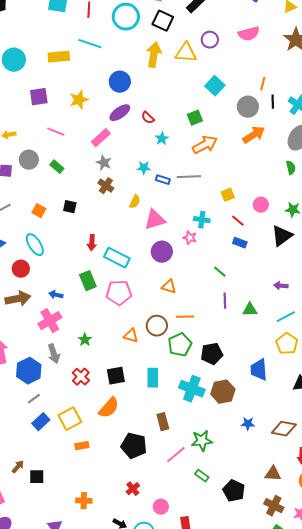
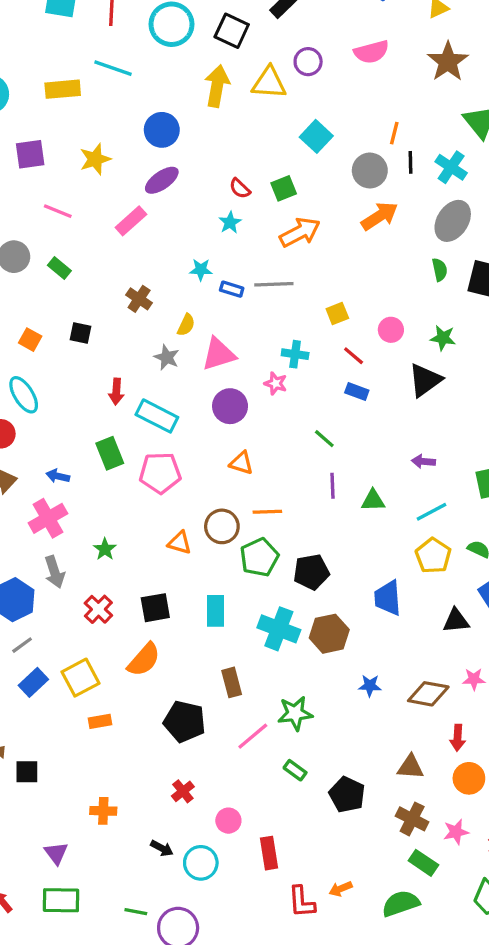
red semicircle: (148, 118) -> (240, 188), moved
gray star: (104, 163) -> (167, 357), moved

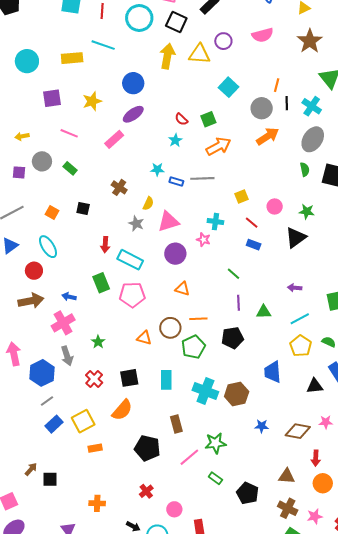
black pentagon: (311, 572) -> (233, 338), moved

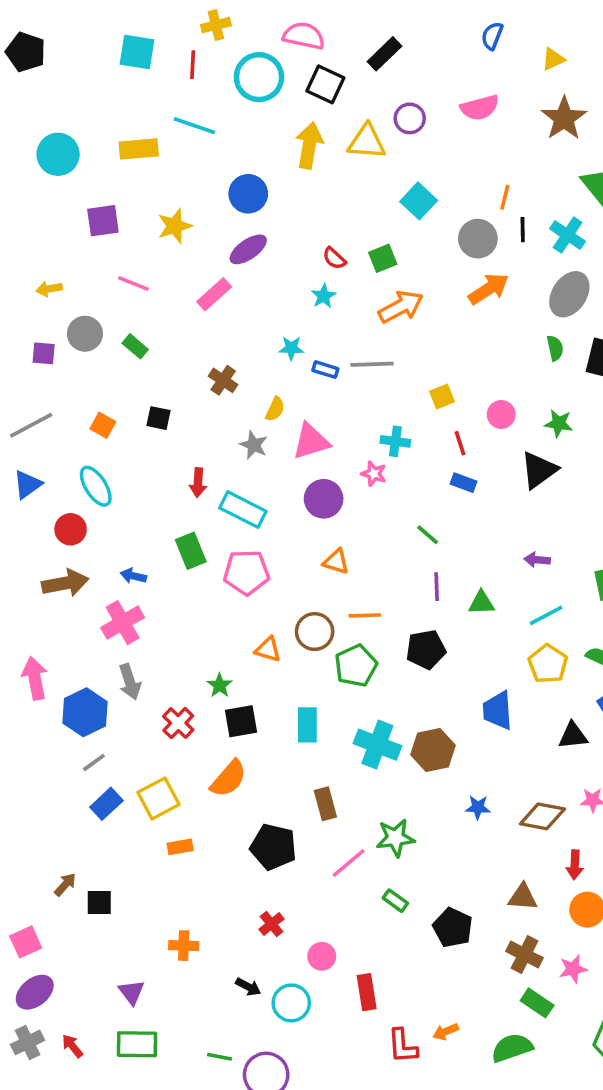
red line: (252, 223) -> (460, 443), turned 32
green star: (98, 342) -> (220, 685), moved

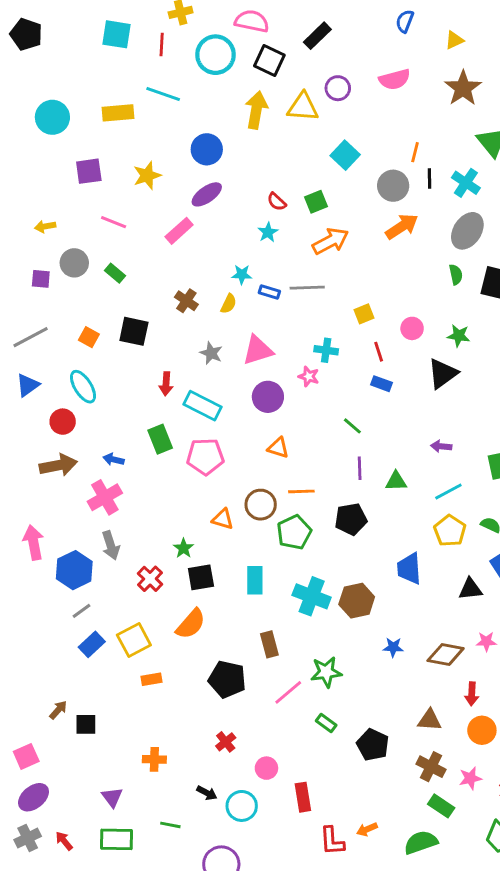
yellow semicircle: (275, 409) -> (229, 304), moved
black square: (159, 418) -> (134, 331), size x1.5
green line: (220, 1057) -> (170, 825), moved

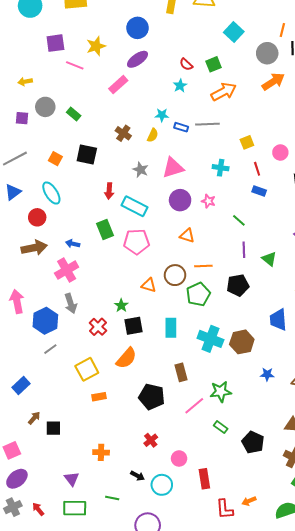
pink line: (114, 222) -> (75, 65), moved
pink star: (309, 376) -> (208, 201), moved
green triangle: (396, 481) -> (269, 259), turned 42
blue rectangle: (92, 644) -> (21, 386), moved

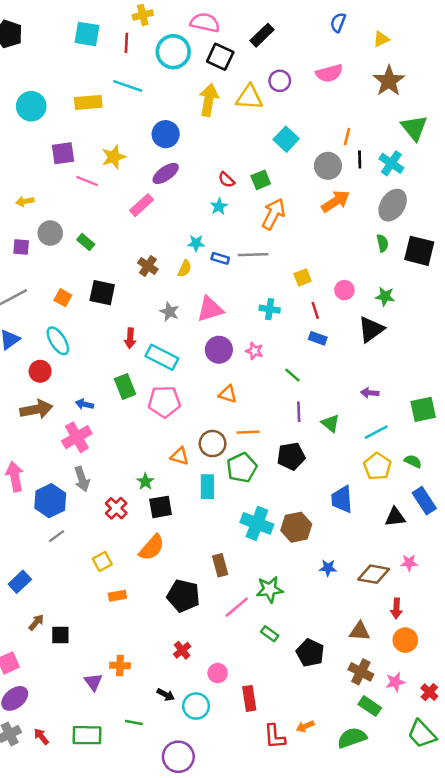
orange arrow: (224, 92) -> (273, 214), turned -35
cyan rectangle: (171, 328) -> (207, 487), moved
yellow square: (87, 369) -> (102, 561), size x0.7
purple triangle: (72, 479) -> (93, 682), moved

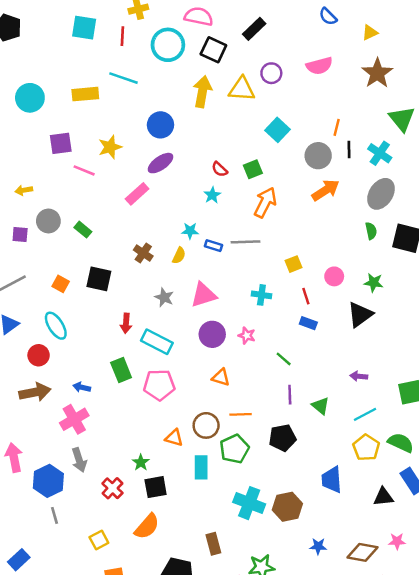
blue semicircle: (338, 23) -> (328, 17), turned -66
green semicircle: (413, 461) -> (401, 443), size x1.5
gray line: (57, 536) -> (55, 515), turned -70

